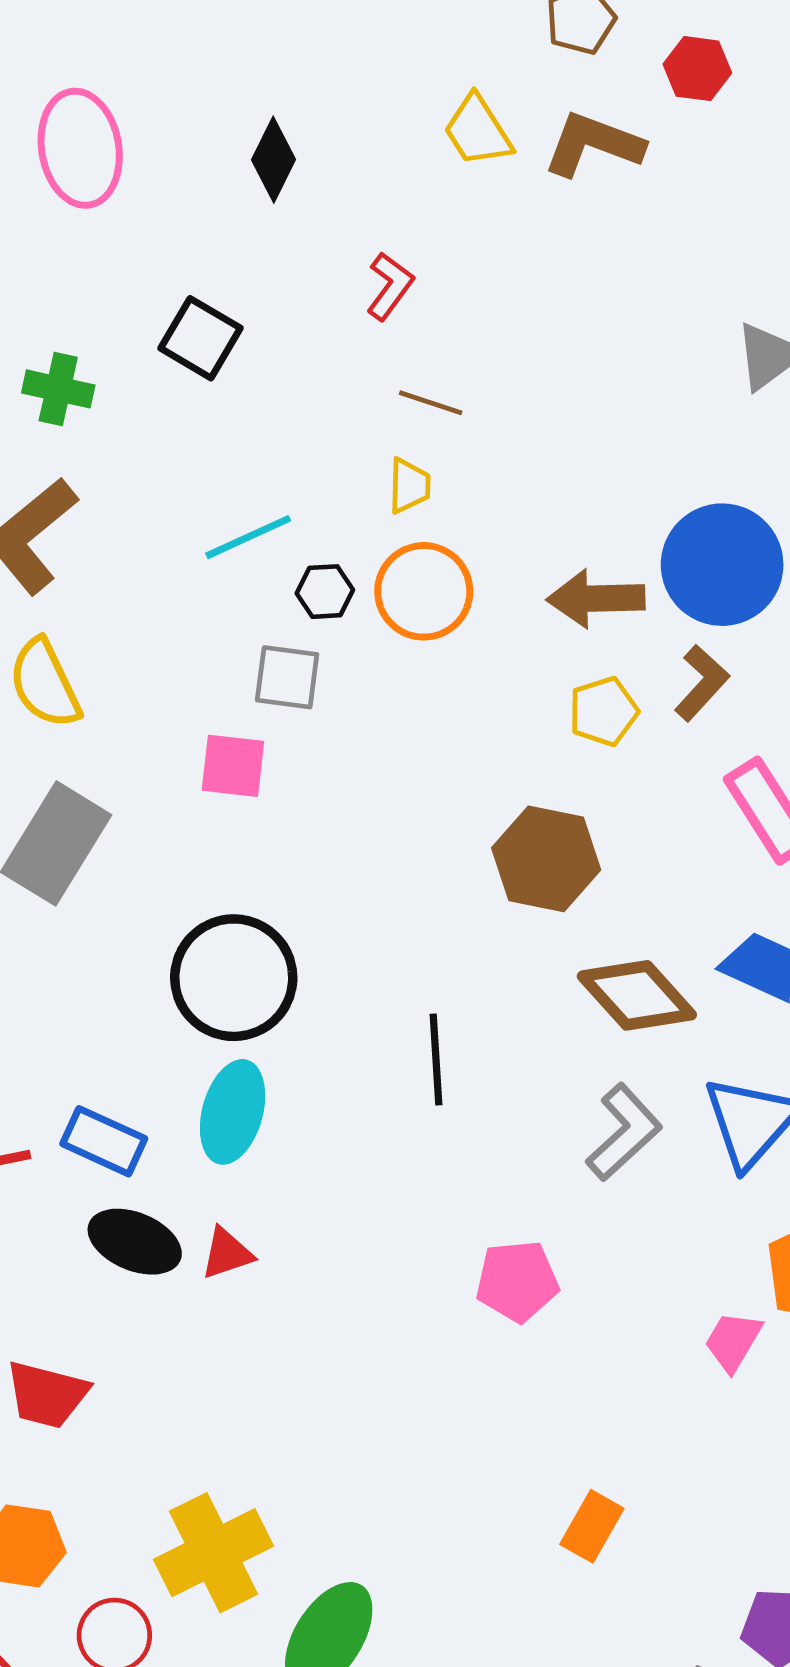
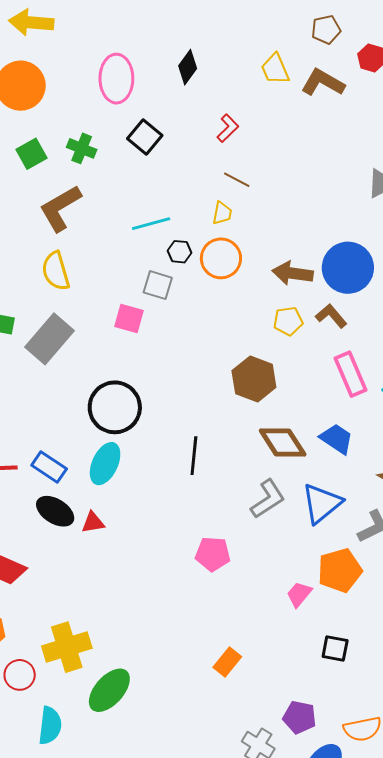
pink ellipse: (80, 148) -> (116, 79), moved
brown L-shape: (702, 683) -> (331, 316), turned -92

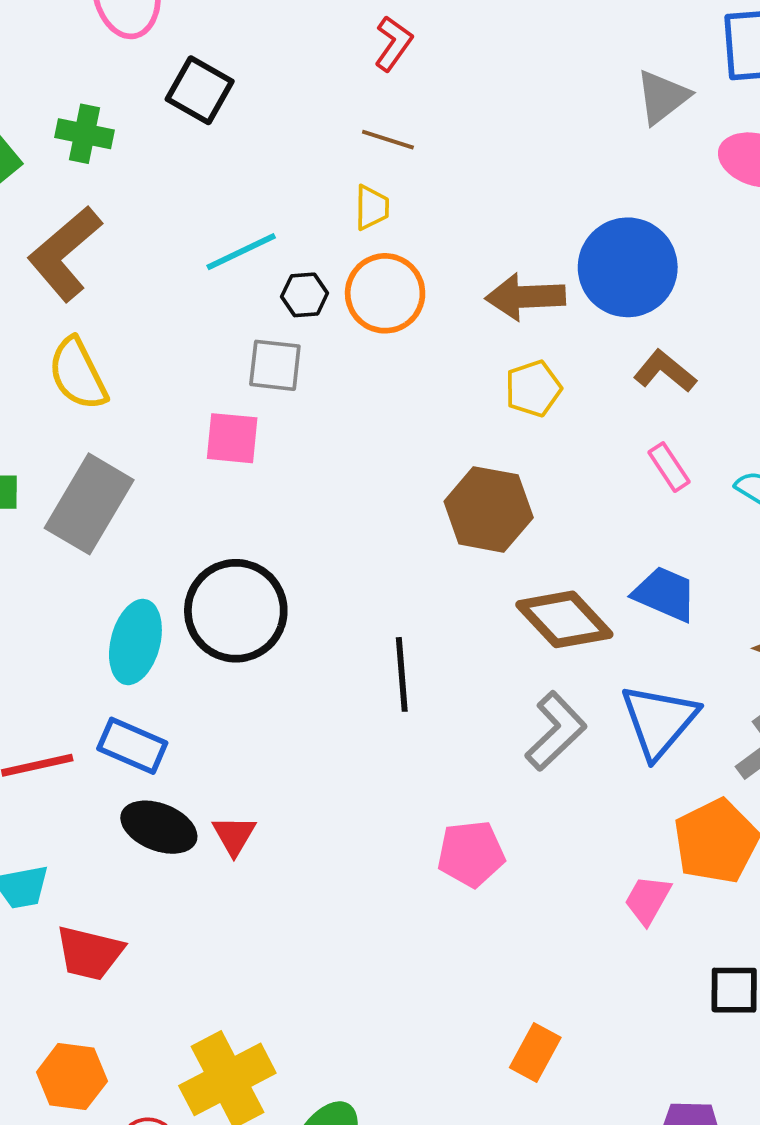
red L-shape: (228, 128) -> (393, 43), moved
brown L-shape: (331, 316) -> (665, 371), moved
pink rectangle: (350, 374) -> (669, 467), size x0.6
cyan ellipse: (105, 464) -> (135, 642), moved
red triangle: (93, 522) -> (234, 835), turned -40

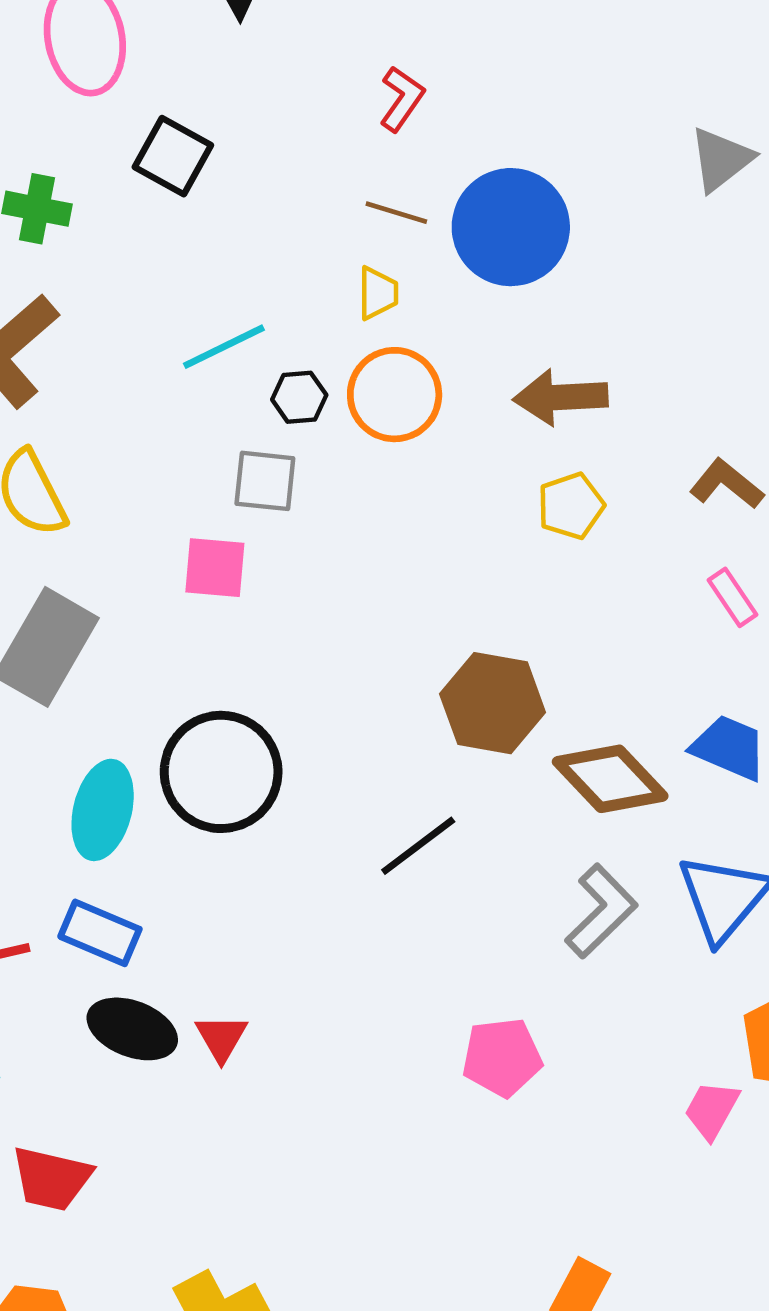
blue circle: (628, 267) -> (511, 227), moved
brown hexagon: (489, 509) -> (493, 703), moved
black line: (402, 674) -> (418, 846), turned 58

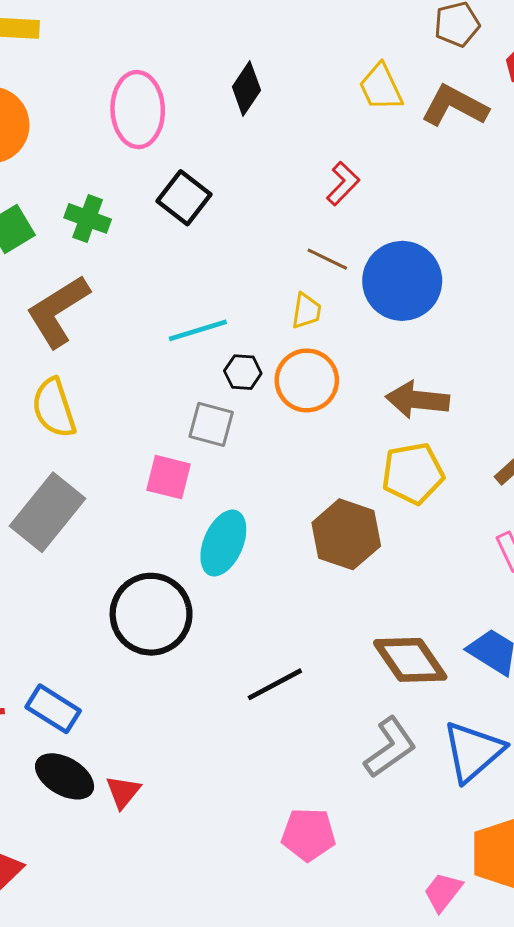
yellow pentagon: (571, 506) -> (413, 473), size x1.4
brown hexagon: (493, 703) -> (346, 534), moved
cyan ellipse: (103, 810) -> (223, 543), moved

